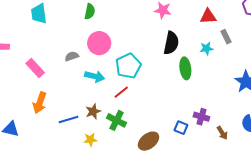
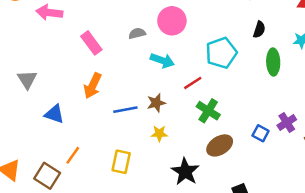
black semicircle: (171, 43) -> (259, 29), size x0.6
cyan pentagon: (128, 66) -> (221, 53), moved
purple cross: (201, 117) -> (287, 123), turned 35
green cross: (117, 120) -> (208, 111), moved
yellow star: (90, 140) -> (159, 133), moved

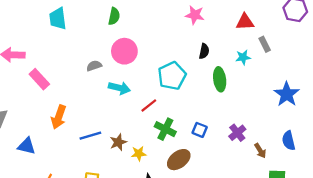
pink rectangle: (91, 43) -> (39, 79), moved
brown star: (156, 103) -> (118, 142), moved
yellow star: (159, 133) -> (139, 154), moved
blue square: (261, 133) -> (200, 130), moved

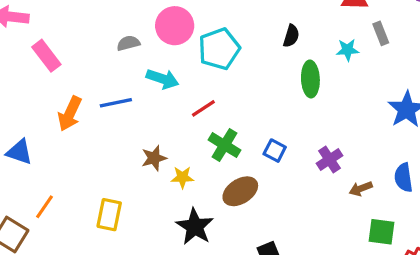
cyan pentagon: (172, 76) -> (219, 49), moved
blue line: (90, 136) -> (116, 103), moved
brown arrow: (260, 151) -> (361, 189), turned 96

